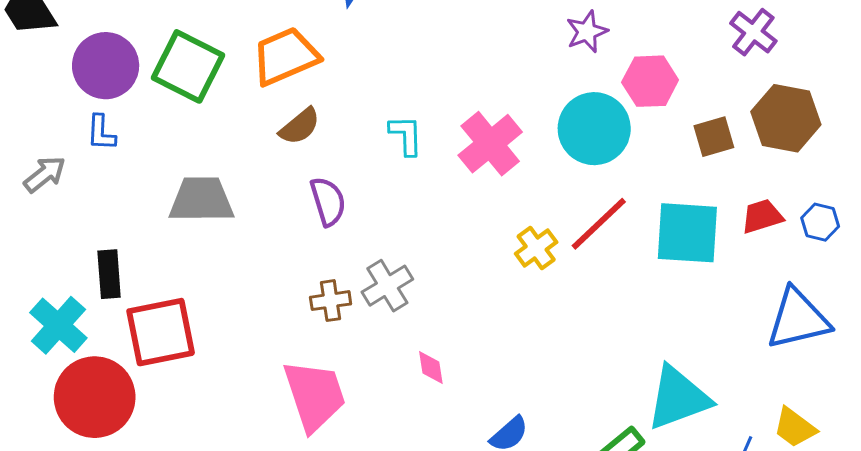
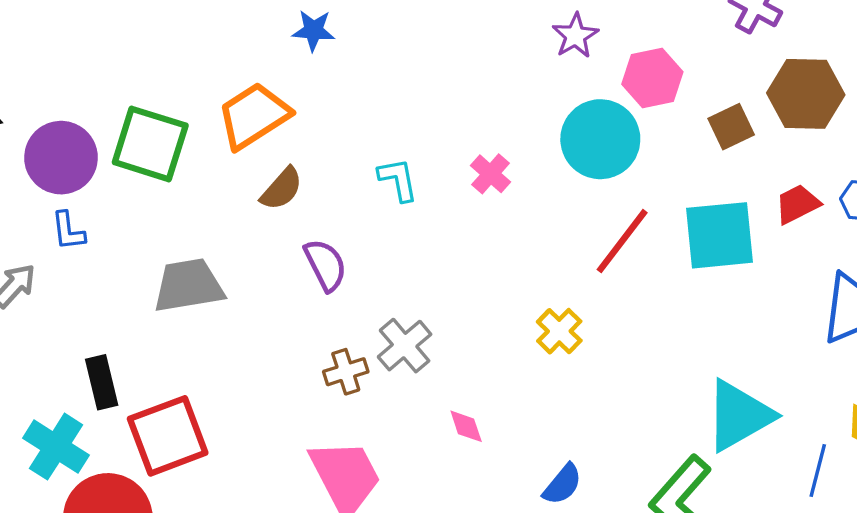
pink cross: (490, 144) -> (491, 174), size x0.6
yellow cross: (536, 248) -> (559, 331), moved

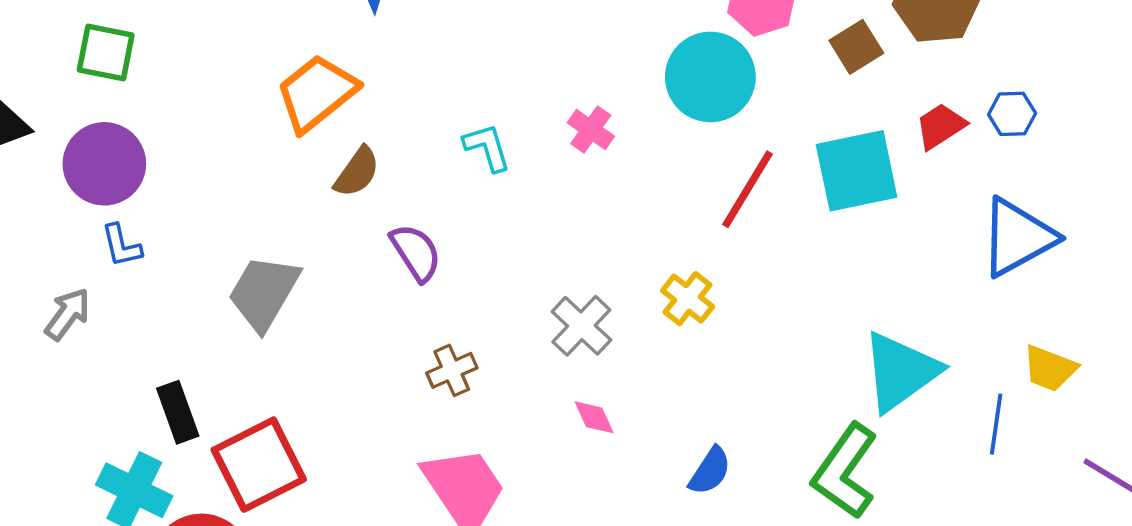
green square: (150, 144) -> (106, 52), moved, size x0.7
gray trapezoid: (188, 286) -> (264, 293), turned -44
gray cross: (405, 346) -> (581, 326), moved

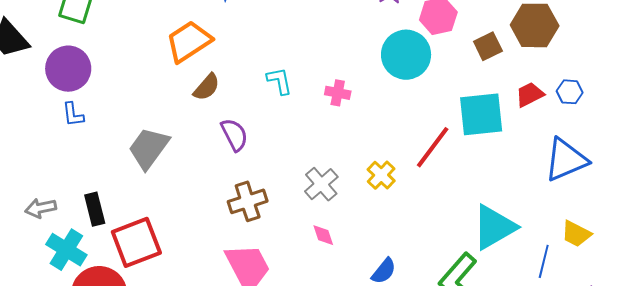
pink cross: (591, 130) -> (338, 93), moved, turned -30
red line: (747, 189) -> (433, 147), moved
gray arrow: (68, 314) -> (41, 208), moved, turned -144
brown cross: (452, 370) -> (248, 201), size x1.4

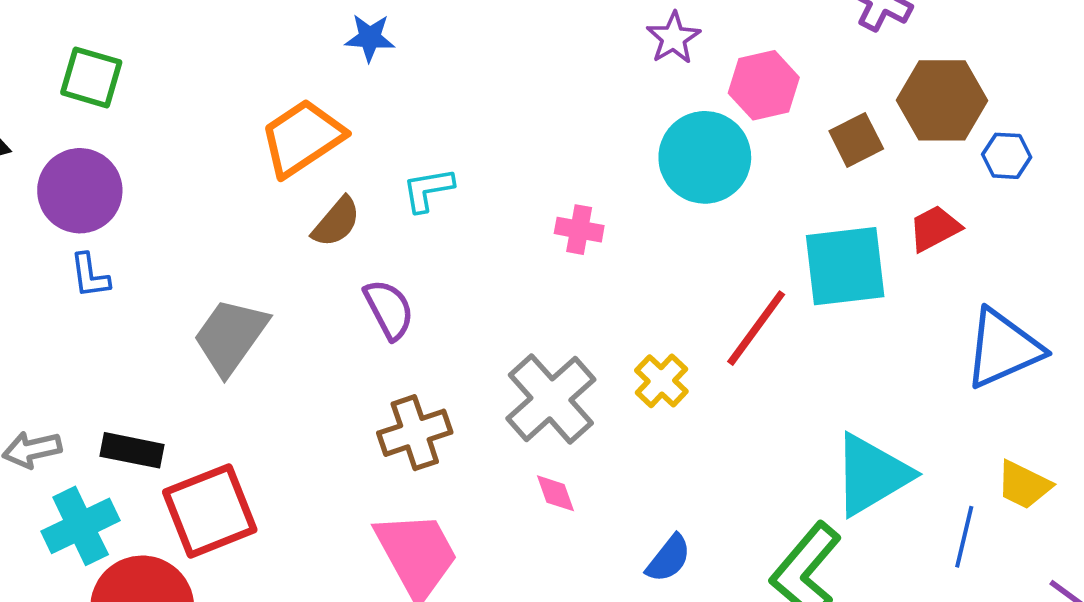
cyan L-shape: (279, 81) -> (428, 190), moved, turned -88
blue hexagon: (570, 92) -> (1007, 156), moved
gray cross: (321, 184) -> (551, 399), size x1.4
black rectangle: (95, 209) -> (132, 450), turned -64
cyan cross: (66, 250) -> (81, 526), turned 33

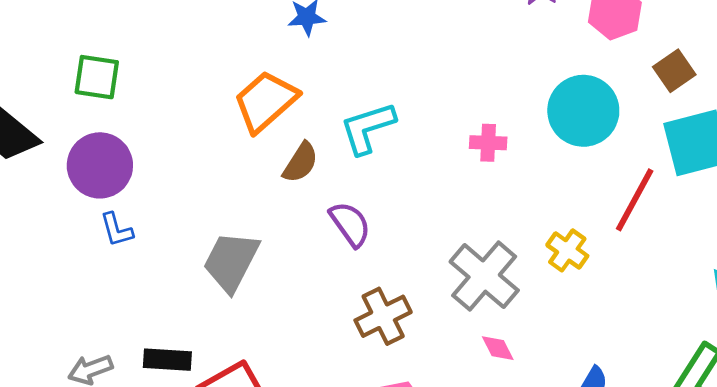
brown square: (856, 140) -> (674, 71), moved
cyan circle: (705, 157) -> (583, 111), moved
cyan L-shape: (428, 190) -> (368, 128), size x1.4

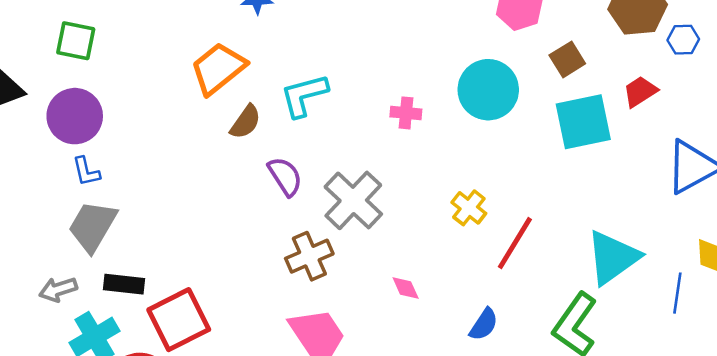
red line: (635, 200) -> (515, 243), moved
gray trapezoid: (231, 262) -> (93, 226), moved
gray cross: (484, 276) -> (353, 200), moved

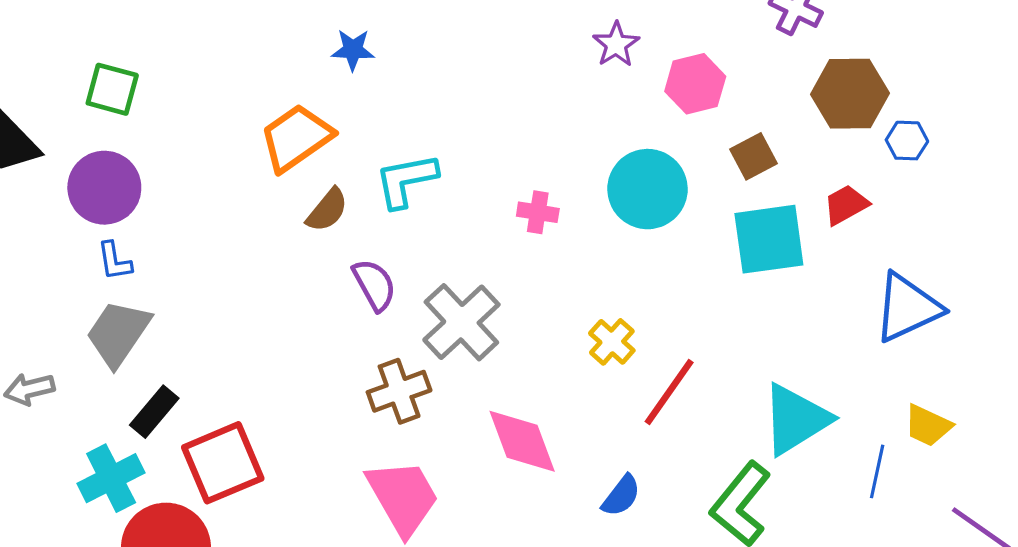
black rectangle: (124, 284) -> (154, 412), turned -60
pink diamond: (406, 288) -> (522, 441), size x2.0
gray arrow: (58, 289) -> (29, 389), moved

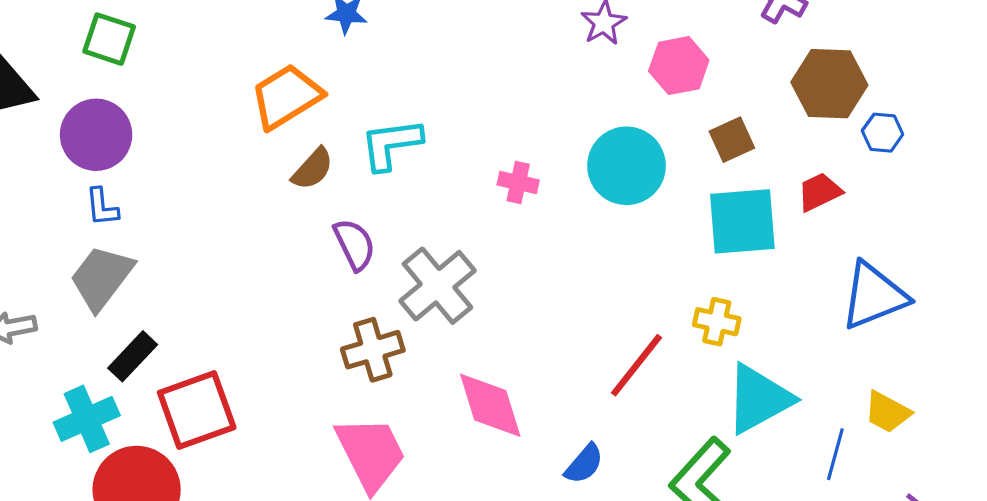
yellow cross: (612, 342) -> (717, 322), moved, turned -33

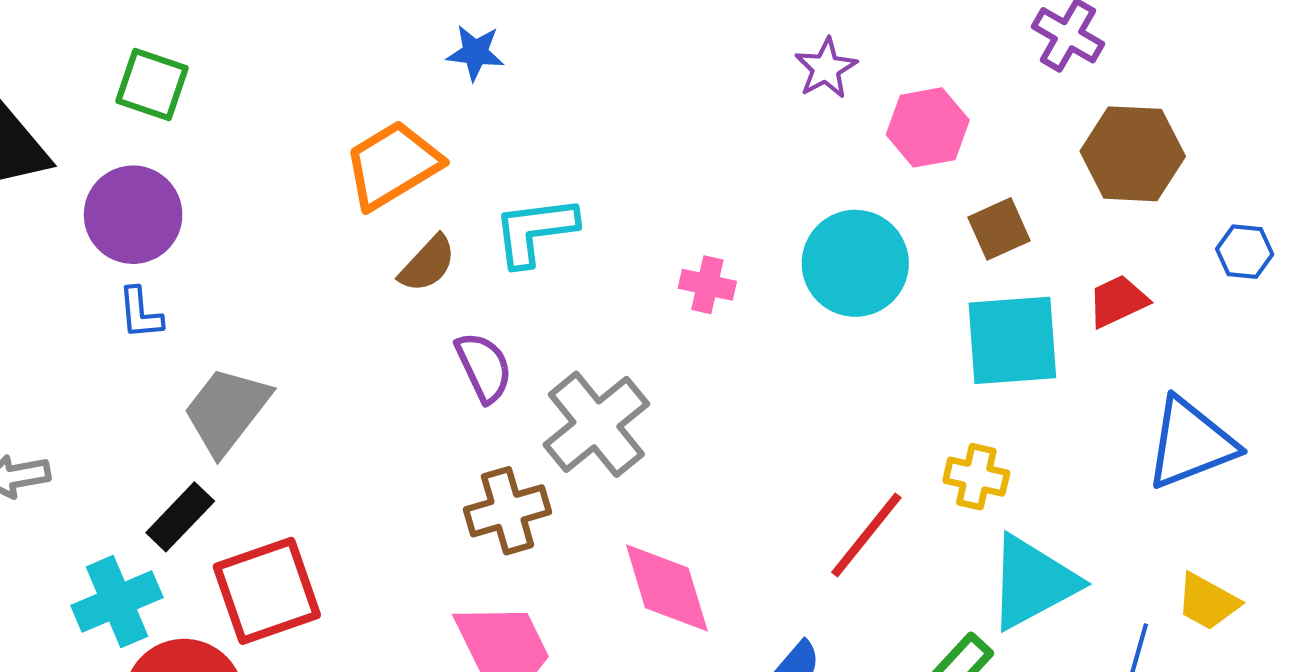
blue hexagon: (883, 133) -> (1245, 252), moved
gray trapezoid: (102, 278) -> (227, 411), moved

